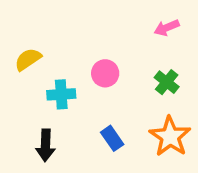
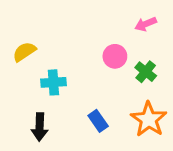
pink circle: (105, 73) -> (115, 56), moved

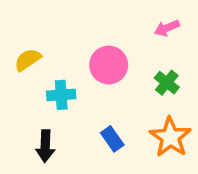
pink circle: (115, 56) -> (109, 65), moved, size x1.4

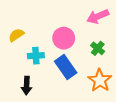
pink arrow: (167, 28) -> (98, 16), size x1.5
blue rectangle: (112, 139) -> (66, 67), moved, size x1.6

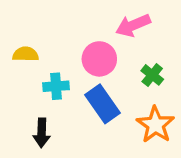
pink arrow: (98, 16) -> (133, 25), moved
yellow semicircle: (16, 35) -> (26, 54), turned 35

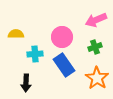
pink arrow: (133, 25) -> (96, 20), moved
green cross: (152, 75) -> (95, 47), turned 32

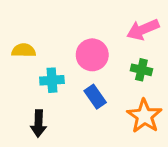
green cross: (95, 47) -> (141, 70), turned 32
blue rectangle: (64, 65) -> (95, 97), size x0.7

